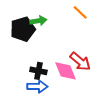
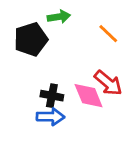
orange line: (80, 12) -> (108, 34), moved
green arrow: (38, 21) -> (59, 17), moved

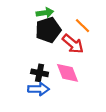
black pentagon: (31, 39) -> (48, 30), moved
red arrow: (108, 83) -> (73, 44), moved

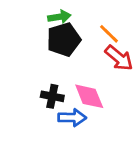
red arrow: (73, 44) -> (119, 58), moved
blue arrow: (38, 89) -> (72, 118), moved

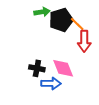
black pentagon: (64, 40) -> (61, 20), moved
red arrow: (119, 58) -> (84, 41), turned 50

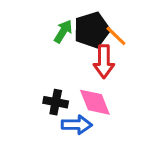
green arrow: (42, 12) -> (63, 31), moved, turned -49
red arrow: (84, 41) -> (104, 61), moved

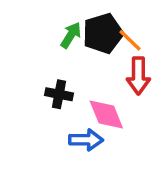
red arrow: (104, 61) -> (138, 76), moved
black cross: (56, 102) -> (59, 94), moved

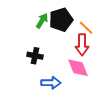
orange line: (130, 40) -> (86, 28), moved
pink diamond: (106, 115) -> (78, 68), moved

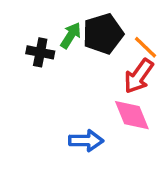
red arrow: (82, 45) -> (139, 76), turned 35
black cross: (35, 56) -> (40, 52), moved

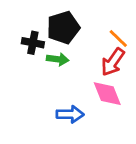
black pentagon: (103, 34) -> (63, 28), moved
green arrow: (71, 35) -> (58, 59), moved, turned 65

